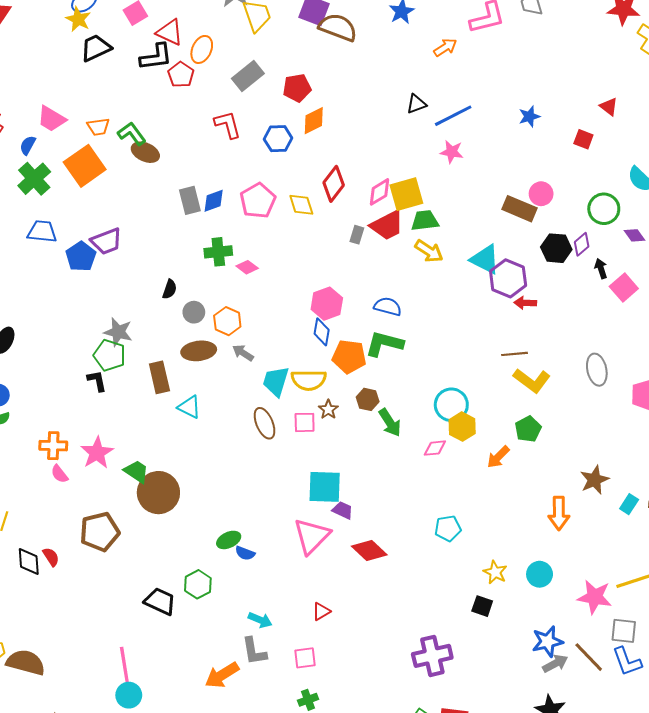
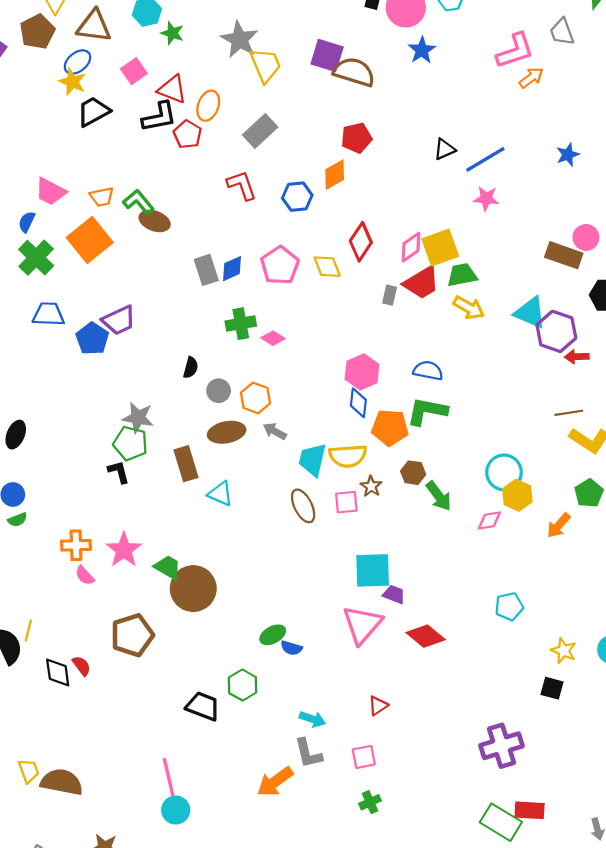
orange arrow: (445, 47) -> (531, 78), moved
red pentagon: (297, 88) -> (357, 138), moved

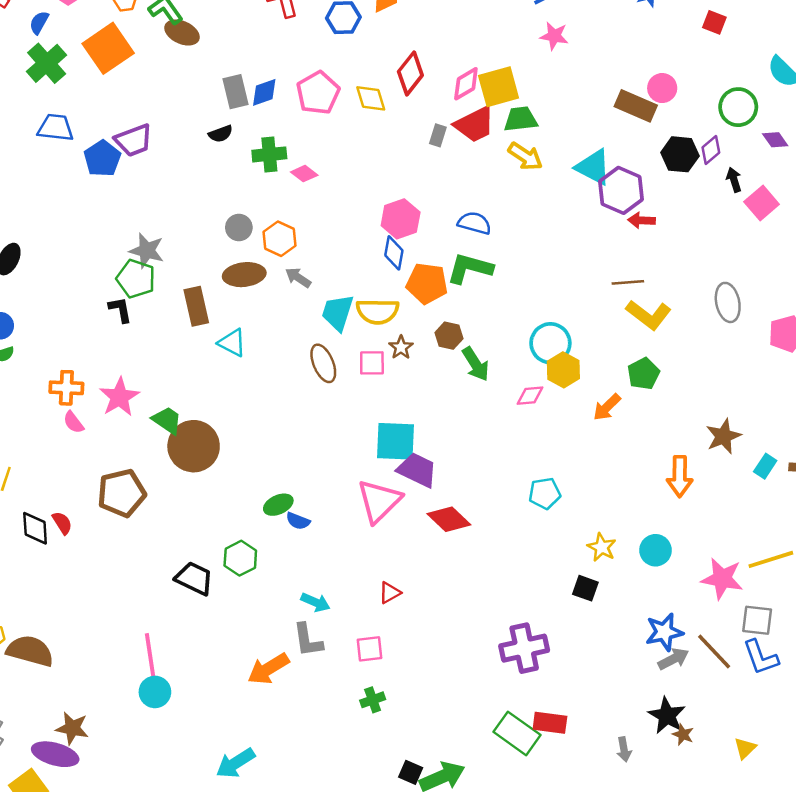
black semicircle: (191, 368) -> (221, 134), moved, turned 50
purple trapezoid: (394, 594) -> (417, 470), size x1.6

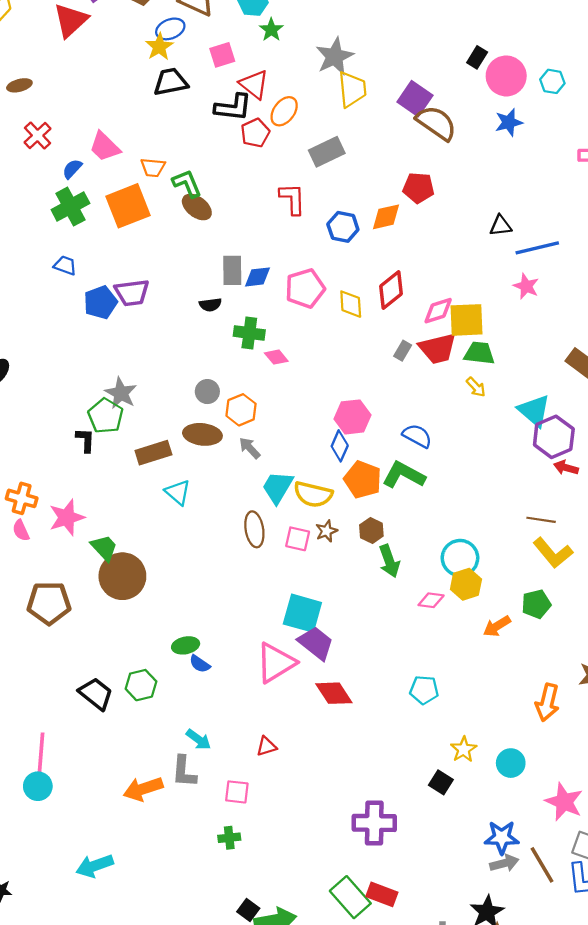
blue trapezoid: (56, 128) -> (65, 265), size x0.7
yellow arrow: (525, 156) -> (476, 387), size x0.7
brown rectangle: (196, 306) -> (153, 453), turned 72

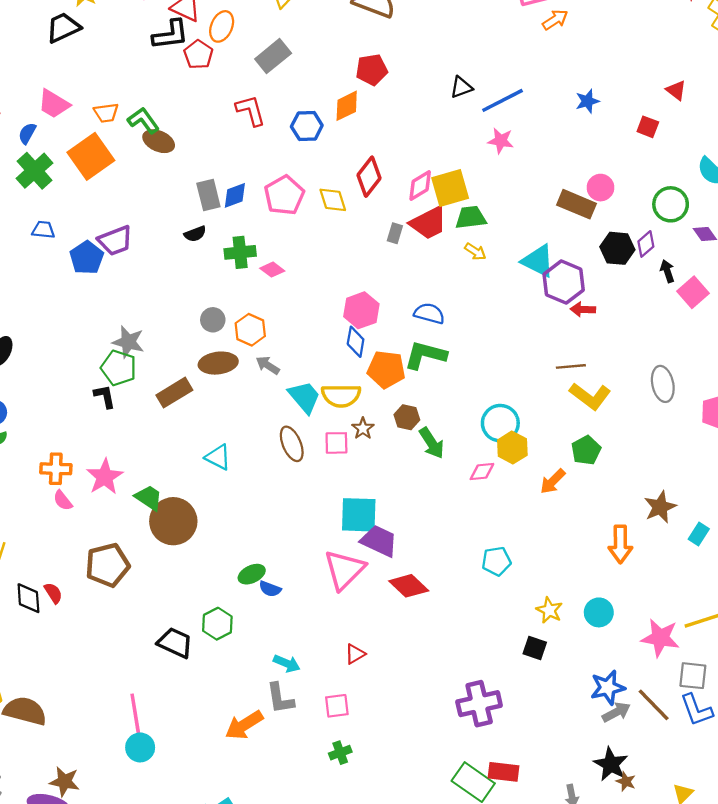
black trapezoid: (171, 82) -> (63, 27), moved
cyan trapezoid: (278, 487) -> (304, 397), turned 123
cyan triangle: (178, 492) -> (218, 457), moved

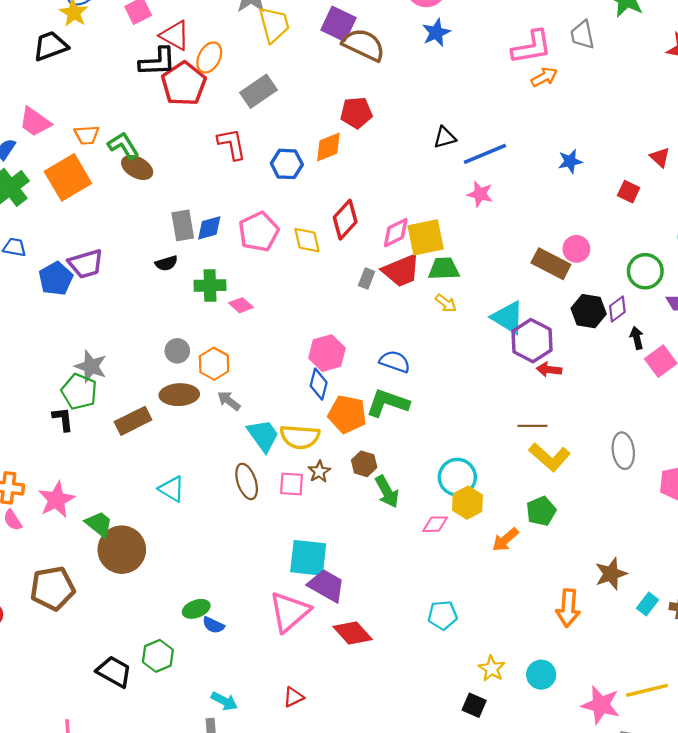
red pentagon: (198, 55) -> (184, 84), size x1.5

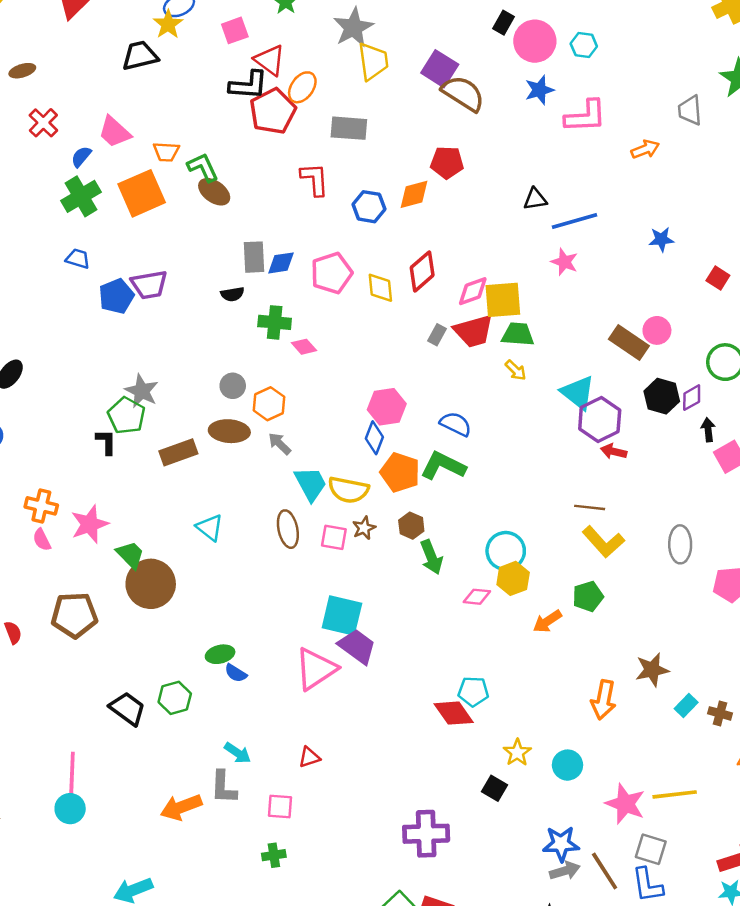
pink L-shape: (532, 47) -> (586, 116), moved
gray rectangle: (259, 91) -> (349, 128), turned 32
red diamond: (353, 633) -> (454, 713), moved

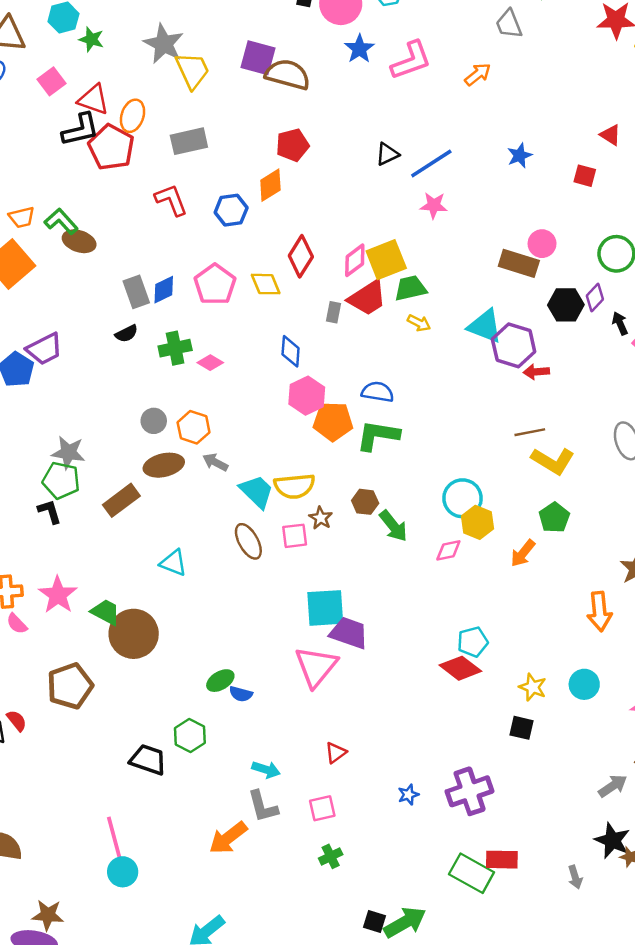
blue diamond: (374, 438) -> (291, 351), moved
orange pentagon: (400, 472) -> (333, 421), moved
blue star: (561, 844) -> (408, 795), moved, size x0.6

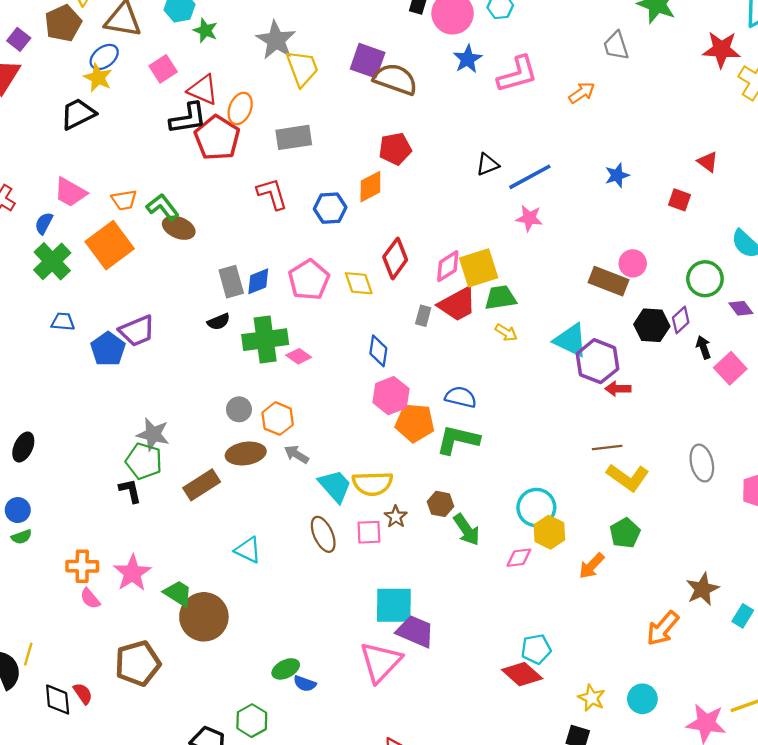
green cross: (175, 348) -> (265, 340), size x1.4
orange arrow: (599, 611) -> (663, 628), turned 42

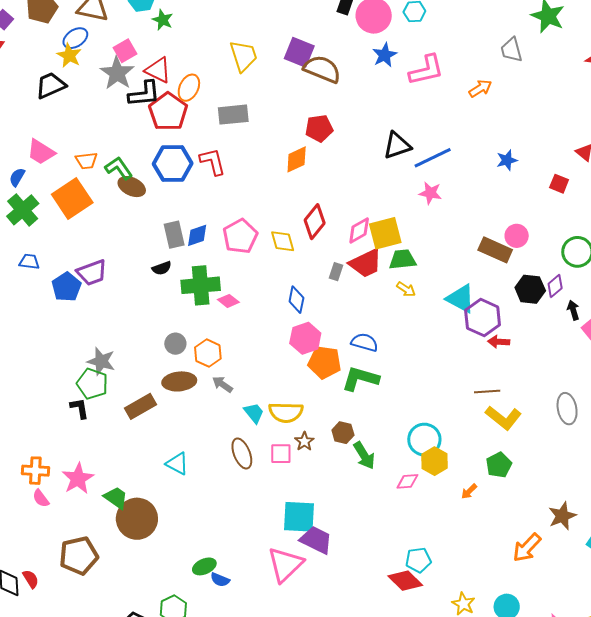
gray star: (276, 40) -> (117, 73), moved
black triangle: (487, 164) -> (397, 146), size x1.4
blue hexagon: (330, 208) -> (173, 164), moved, size x1.4
cyan trapezoid: (335, 486) -> (254, 413), size x0.7
orange arrow: (592, 566) -> (469, 491), size x0.7

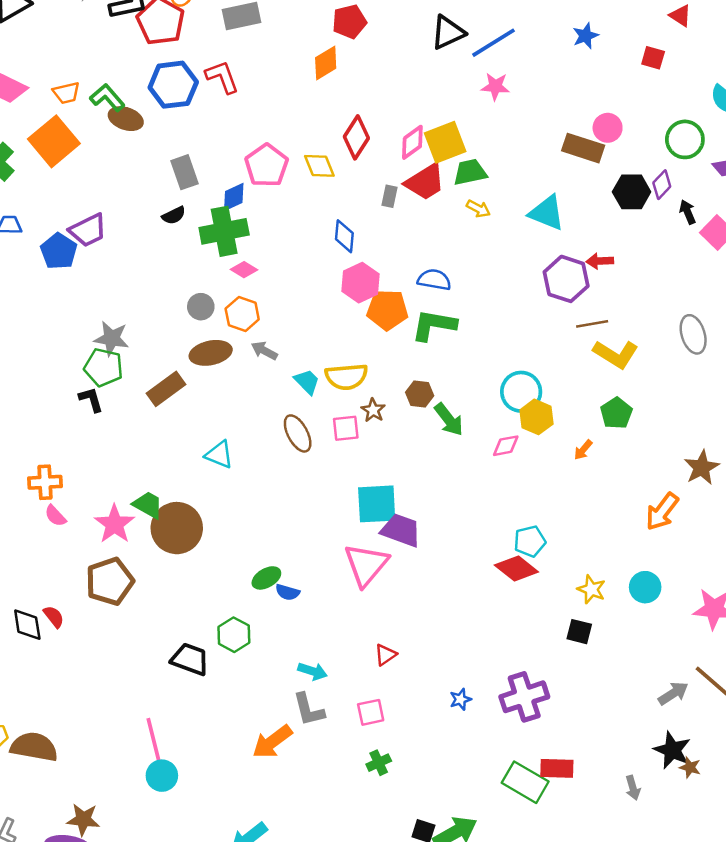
blue diamond: (197, 235) -> (234, 197), moved
pink diamond: (228, 301) -> (244, 270), moved
purple hexagon: (483, 318) -> (566, 279), moved
pink star: (78, 479) -> (115, 524), moved

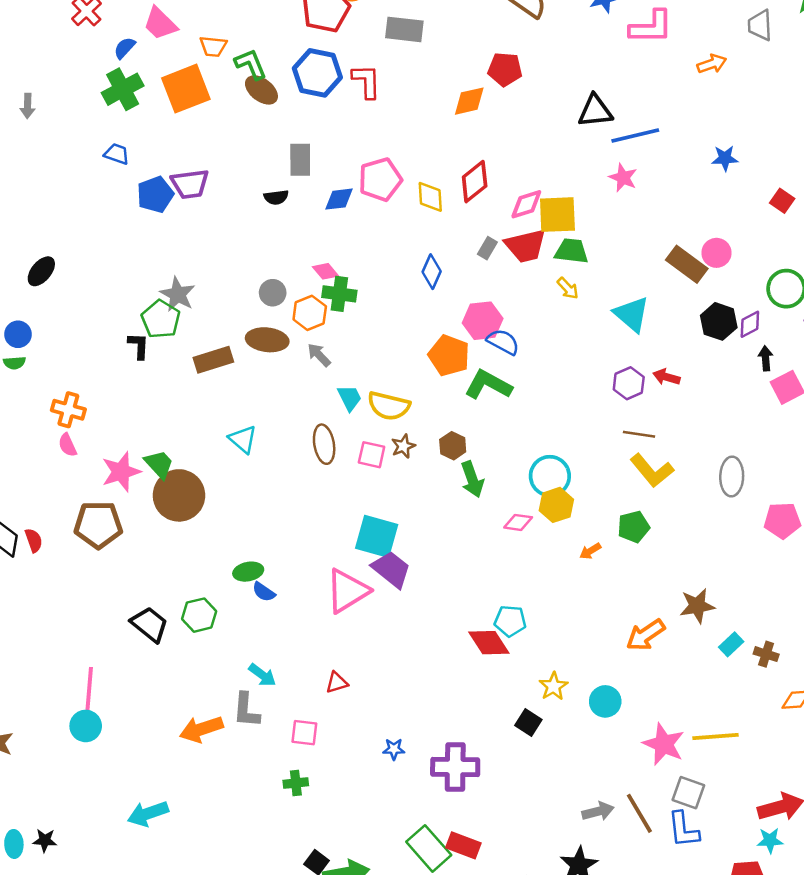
green cross: (224, 231) -> (339, 294), moved, size x0.7
purple hexagon: (566, 279) -> (629, 383), size x0.7
pink hexagon: (360, 283) -> (483, 321), moved

